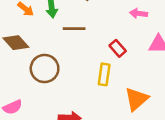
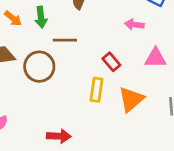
brown circle: (45, 69) -> (39, 67), moved
orange triangle: (137, 99) -> (131, 99), moved

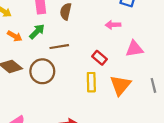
green arrow: (41, 17) -> (37, 31), turned -119

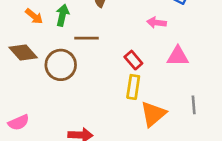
green arrow: (37, 31) -> (62, 15), turned -42
yellow rectangle: (91, 82) -> (133, 87), moved
orange triangle: (120, 85) -> (153, 114), moved

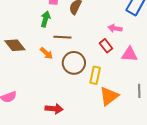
orange arrow: (34, 16) -> (46, 53), moved
red rectangle: (133, 60) -> (106, 46), moved
brown circle: (61, 65) -> (74, 63), moved

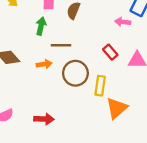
pink arrow: (115, 28) -> (123, 22), moved
orange arrow: (46, 53) -> (44, 64), turned -48
red arrow: (54, 109) -> (44, 119), moved

